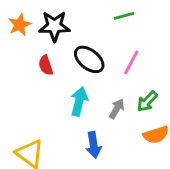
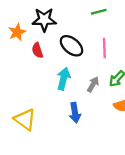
orange star: (20, 25) -> (17, 32), moved
pink line: (131, 62) -> (104, 48), turned -30

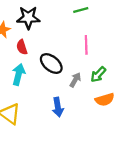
black ellipse: (71, 46) -> (51, 64), moved
cyan arrow: (64, 79) -> (19, 74), moved

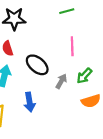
blue arrow: (58, 107) -> (30, 102), moved

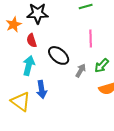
blue arrow: (30, 102) -> (42, 89), moved

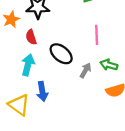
green arrow: (102, 65) -> (109, 65), turned 63

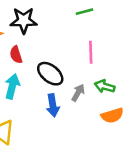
blue arrow: (42, 91) -> (53, 105), moved

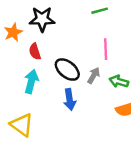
gray arrow: (78, 93) -> (94, 76), moved

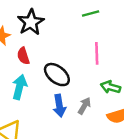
black star: (42, 19) -> (31, 22), turned -30
gray arrow: (94, 76) -> (84, 106), moved

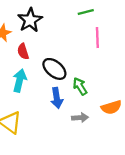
pink line: (97, 53) -> (97, 38), moved
green arrow: (111, 87) -> (80, 86), moved, turned 42
gray arrow: (84, 106) -> (80, 118), moved, turned 56

